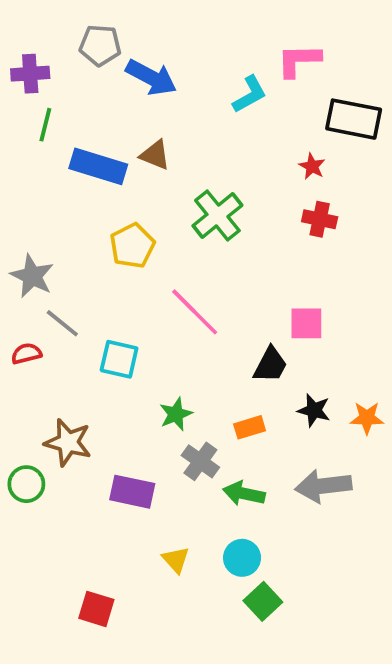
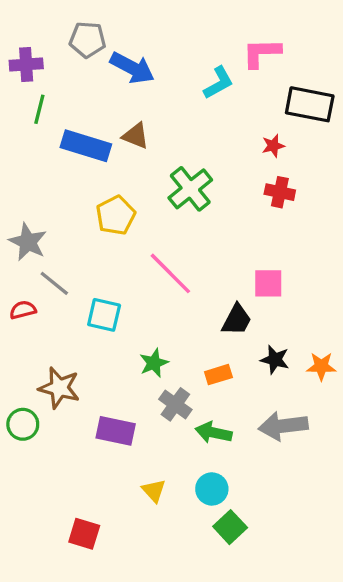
red star: (312, 166) -> (273, 146), turned 30

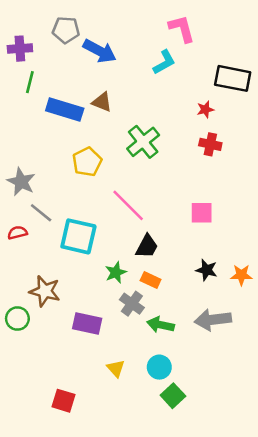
pink L-shape: (262, 53) -> (182, 29), moved, turned 76
cyan square: (104, 315) -> (78, 236), size x1.4
black trapezoid: (237, 320) -> (147, 246), moved
orange rectangle: (218, 375) -> (151, 280), moved, turned 42

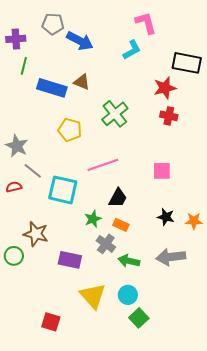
red star: (205, 109) -> (165, 88), size x1.6
yellow pentagon: (87, 162) -> (70, 130), turned -30
pink line: (128, 205) -> (103, 165), turned -64
yellow triangle: (116, 368) -> (93, 296), size x1.8

